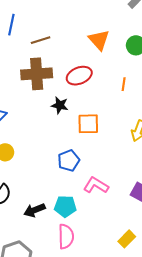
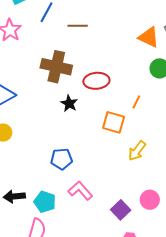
brown line: (41, 40) -> (78, 26), moved
orange triangle: (99, 40) -> (149, 37), moved, turned -40
orange square: (88, 124) -> (114, 122), moved

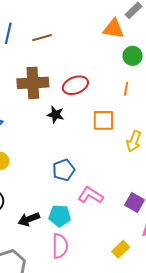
orange line: (136, 102) -> (126, 89), moved

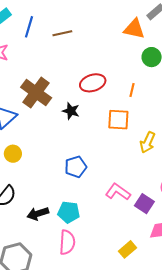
brown cross: (33, 83) -> (36, 93), moved, turned 36
orange line: (126, 89) -> (132, 90), moved
pink L-shape: (91, 195) -> (118, 192), moved

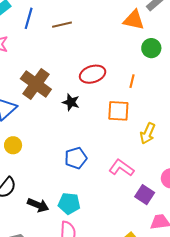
pink L-shape: (118, 192) -> (121, 168), moved
black arrow: (38, 214) -> (38, 205), turned -140

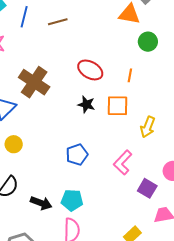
red ellipse: (93, 74) -> (90, 70), turned 50
black star: (71, 102) -> (86, 104), moved
pink L-shape: (121, 168) -> (123, 162), turned -80

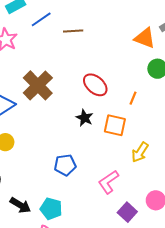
blue line: (24, 17) -> (41, 19), turned 30

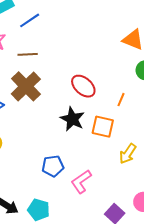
brown line: (73, 31) -> (28, 54), moved
black star: (85, 118) -> (72, 119), size x1.4
pink L-shape: (109, 182) -> (81, 181), moved

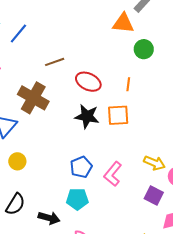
brown line: (28, 54) -> (55, 62), moved
yellow arrow: (128, 154) -> (154, 163), moved, turned -85
cyan pentagon: (39, 210) -> (77, 199), moved

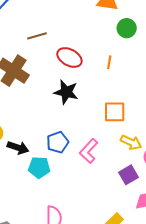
orange square: (118, 115) -> (115, 112), moved
purple square: (154, 196) -> (128, 175), turned 30
cyan pentagon: (77, 199) -> (39, 167), moved
black arrow: (49, 218) -> (18, 148), moved

